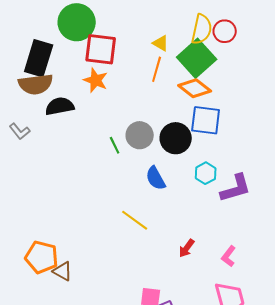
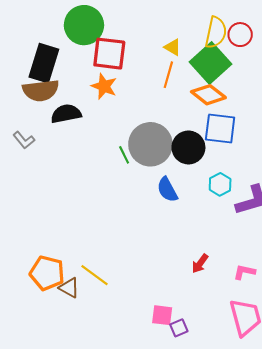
gray circle: (140, 135) -> (150, 144), size x1.5
yellow line: (135, 220) -> (95, 275), moved
pink L-shape: (229, 256) -> (244, 272), turned 65

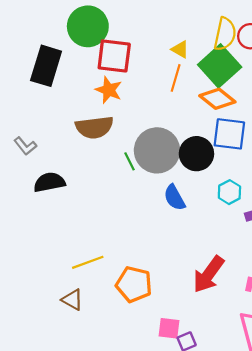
brown semicircle: (41, 91) -> (94, 127), moved
black semicircle: (66, 114) -> (49, 182), moved
red arrow: (200, 264) -> (209, 274), size x1.8
orange pentagon: (47, 273) -> (134, 284), moved
yellow line: (95, 275) -> (88, 262), moved, turned -56

